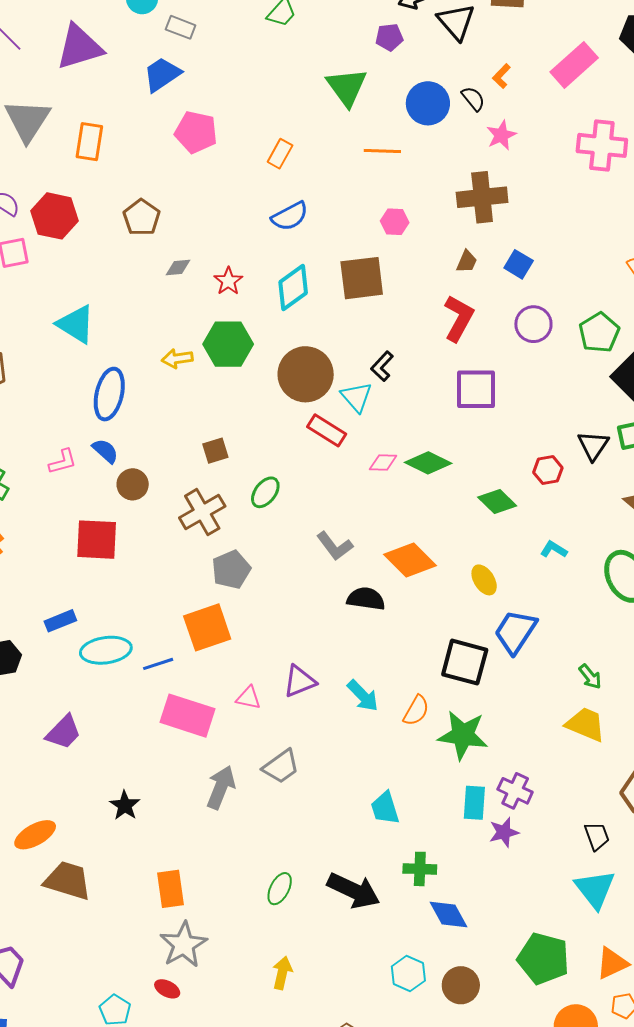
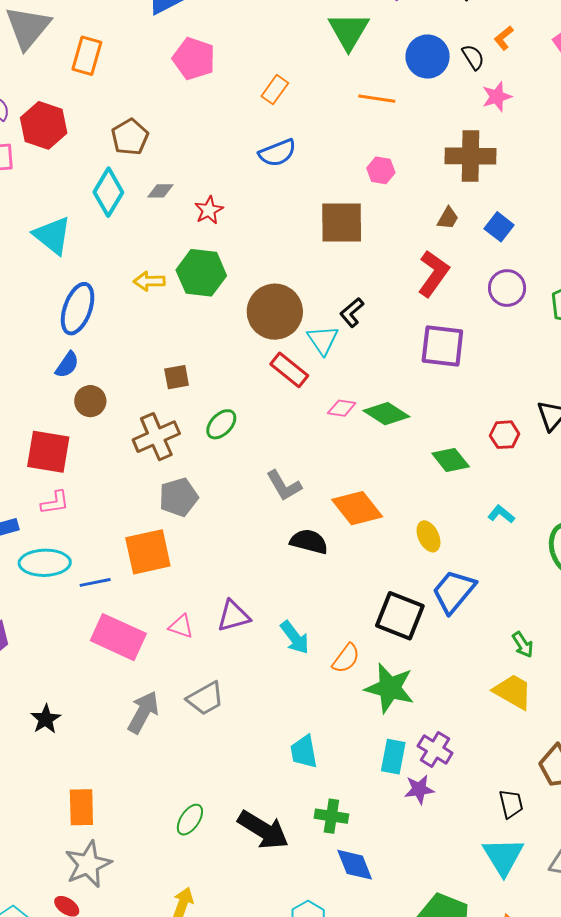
cyan diamond: (293, 288) -> (108, 192), moved, turned -30
blue semicircle: (105, 451) -> (67, 365), turned 76
pink L-shape: (63, 462) -> (55, 503), moved

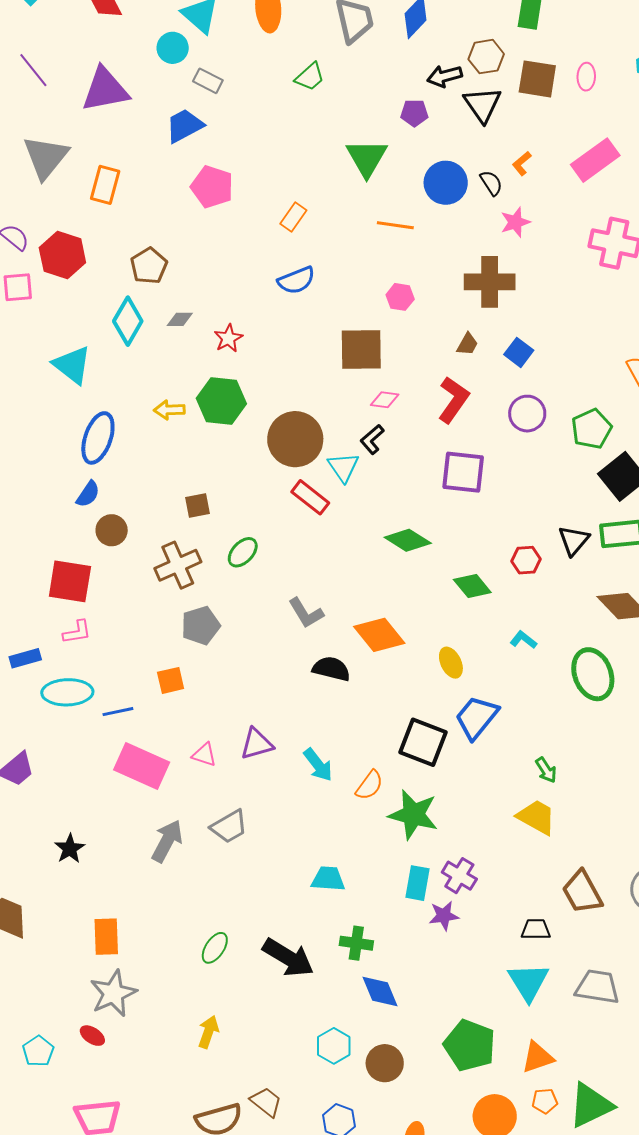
pink diamond: (342, 408) -> (385, 400), moved
orange square: (148, 552) -> (171, 680), size x0.6
cyan trapezoid: (304, 752) -> (328, 879), turned 105
black trapezoid: (511, 804) -> (536, 929), turned -76

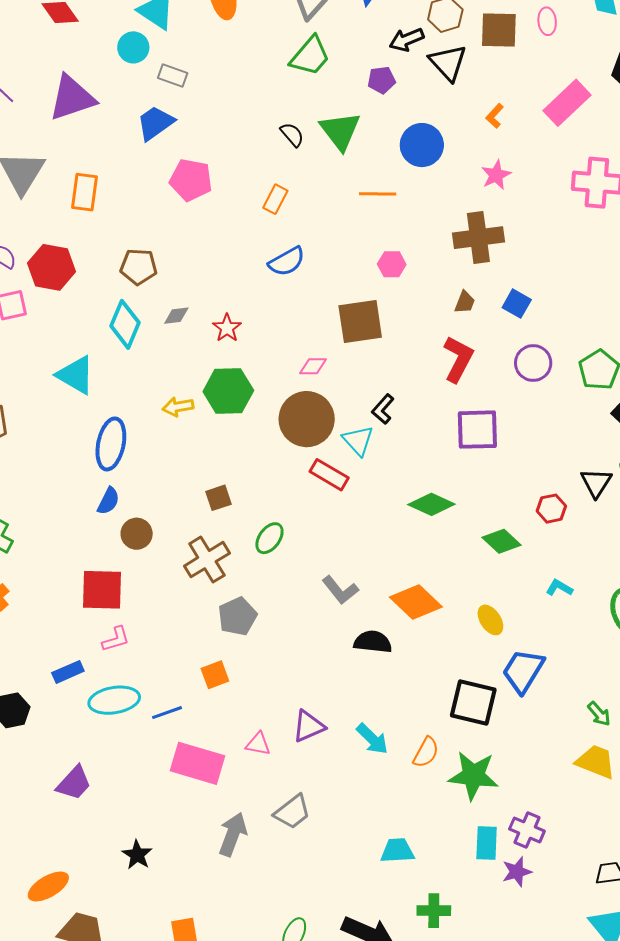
green trapezoid: (310, 77) -> (310, 56), moved, size x1.4
black semicircle: (491, 183) -> (292, 135), moved
brown pentagon: (149, 266) -> (139, 267), turned -30
pink diamond: (385, 400) -> (313, 366), moved

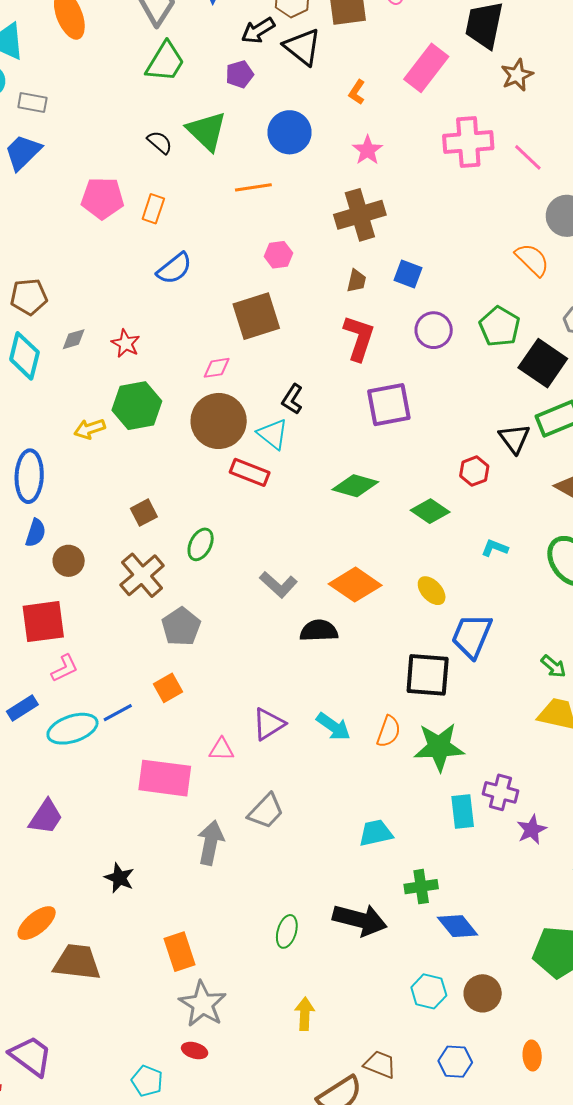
pink pentagon: (191, 180) -> (103, 198), moved
blue line: (167, 713) -> (118, 713), moved
purple star: (517, 872) -> (532, 830), moved

